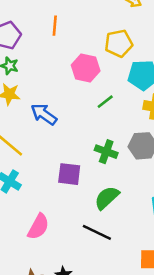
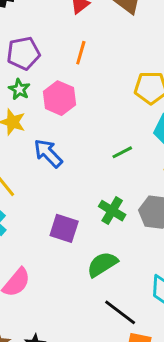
pink hexagon: (86, 68) -> (60, 98), moved
black line: (97, 232) -> (120, 312), moved

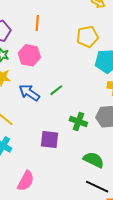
green line: (122, 152) -> (56, 90), moved
green semicircle: (102, 264) -> (94, 160), moved, turned 70

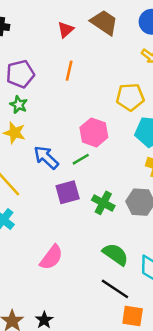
pink hexagon: (29, 55) -> (94, 132), moved
purple square: (50, 139) -> (68, 192), moved, turned -30
pink semicircle: (26, 181) -> (51, 257), moved

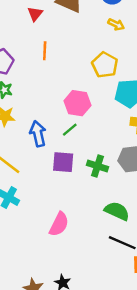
yellow pentagon: (130, 97) -> (105, 65), turned -30
blue arrow: (46, 157) -> (38, 134), turned 45
purple square: (68, 192) -> (63, 162), turned 30

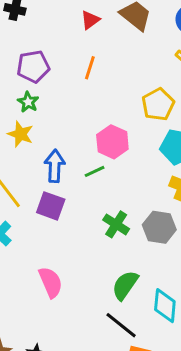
purple square: (63, 162) -> (51, 206), moved
green semicircle: (117, 211) -> (125, 285), turned -95
pink semicircle: (59, 224) -> (51, 282), turned -65

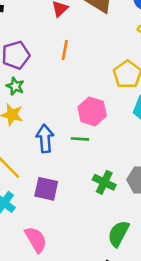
green line: (95, 171) -> (80, 139), turned 36
purple square: (51, 206) -> (46, 189), moved
pink semicircle: (51, 282) -> (36, 240), moved

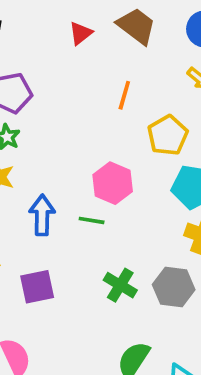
orange line: (65, 50) -> (124, 95), moved
purple square: (46, 189) -> (37, 287), turned -30

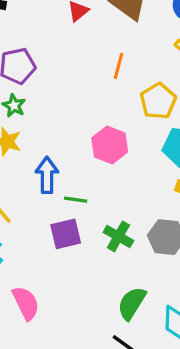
green line: (92, 220) -> (76, 200), moved
purple square: (37, 287) -> (66, 234), moved

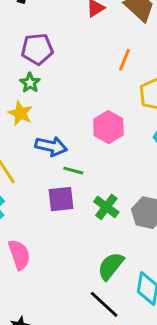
blue arrow: (47, 175) -> (51, 146), turned 96

